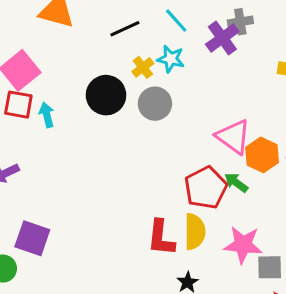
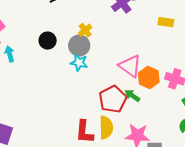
cyan star: (171, 59) -> (79, 63), moved
yellow cross: (143, 67) -> (85, 30), moved
black circle: (106, 95) -> (48, 41), size x0.7

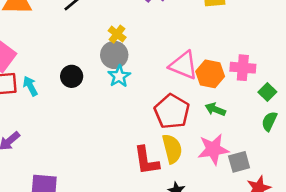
black circle: (48, 41) -> (72, 76), moved
cyan star: (79, 63) -> (119, 76), turned -30
green arrow: (132, 96) -> (215, 109), moved

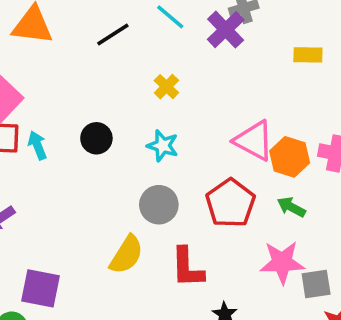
gray circle: (114, 55) -> (159, 205), moved
cyan star: (119, 76) -> (163, 146), turned -30
yellow semicircle: (172, 149) -> (126, 255), moved, turned 40

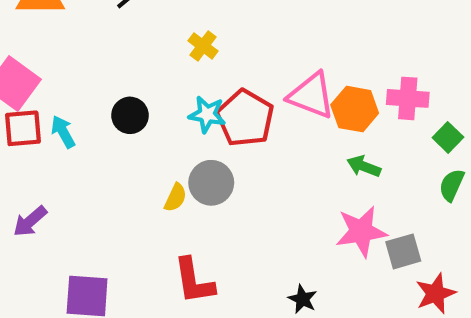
red pentagon: (230, 203) -> (245, 118), moved
yellow semicircle: (126, 255) -> (175, 198), moved, size x0.6
red L-shape: (187, 267) -> (194, 281), moved

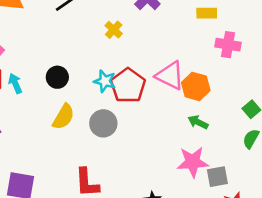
yellow cross: (203, 46) -> (114, 30), moved
pink cross: (408, 98) -> (228, 45), moved
yellow semicircle: (175, 198) -> (63, 117), moved, size x1.5

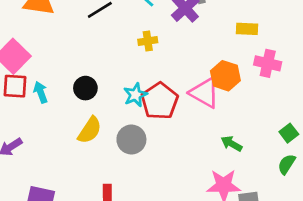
yellow cross: (114, 30) -> (148, 41), turned 36
cyan star: (105, 81) -> (135, 95), turned 30
orange hexagon: (196, 86) -> (225, 76), moved

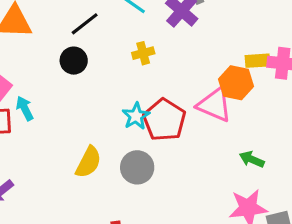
yellow rectangle: (247, 29) -> (258, 61), moved
black circle: (85, 88) -> (74, 61), moved
cyan arrow: (41, 92) -> (25, 108), moved

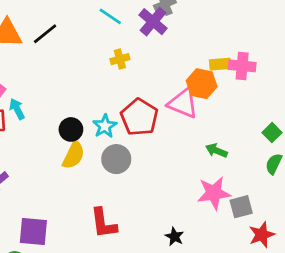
black line: (85, 24) -> (45, 34), moved
black circle: (74, 61) -> (71, 129), moved
cyan star: (136, 116) -> (105, 126), moved

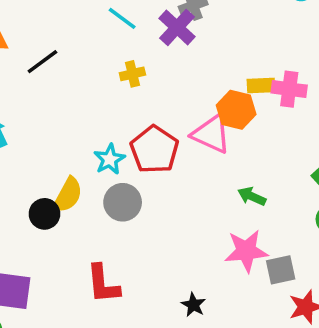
black line: (45, 34) -> (42, 62), moved
black circle: (71, 129) -> (44, 214), moved

